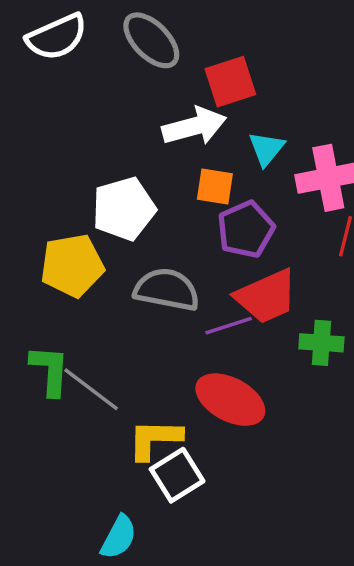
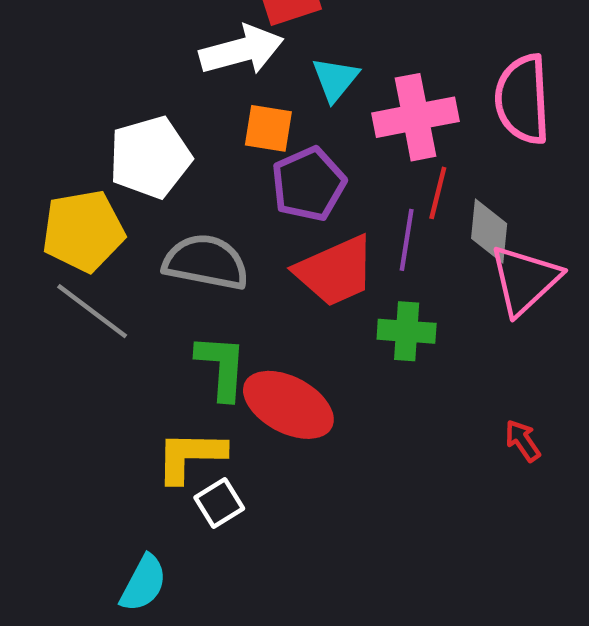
purple line: (229, 326) -> (407, 240), moved, turned -63
green L-shape: (50, 370) -> (221, 367), moved
gray line: (91, 389) -> (92, 311), moved
white square: (177, 475) -> (219, 503), size x0.7

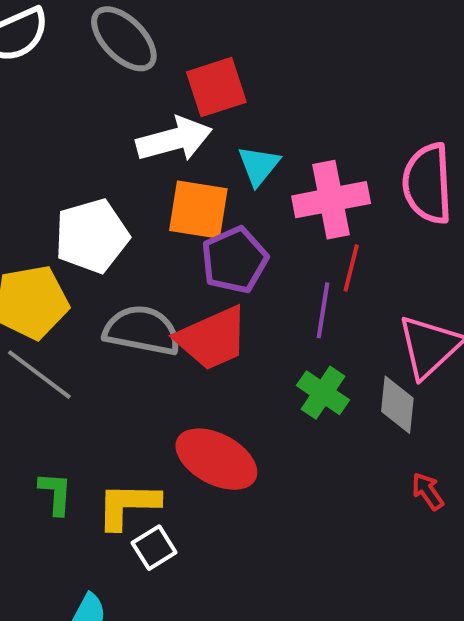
orange square: (268, 128) -> (198, 210), size x1.4
gray diamond: (489, 231) -> (397, 405), moved
red trapezoid: (335, 271) -> (212, 338), moved
green cross: (407, 331) -> (323, 393), turned 30
green L-shape: (221, 367) -> (56, 493), moved, size x0.7

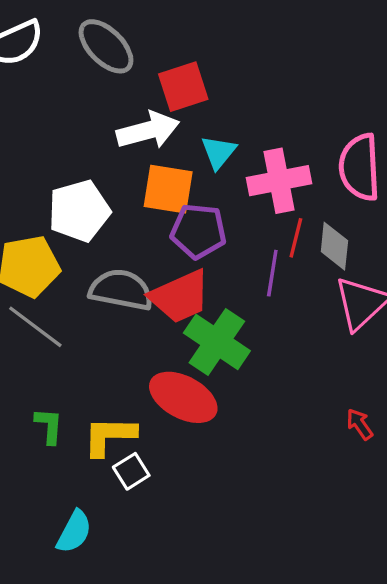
purple pentagon: (234, 260) -> (198, 231), turned 30
green cross: (323, 393) -> (217, 342), moved, size x1.5
gray diamond: (397, 405) -> (334, 246), moved

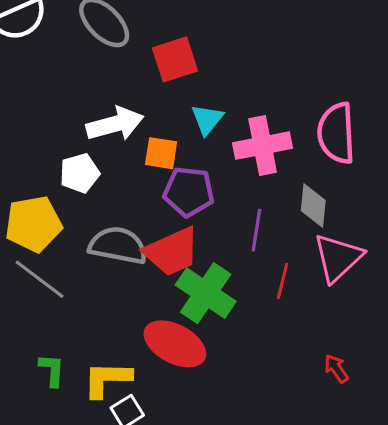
white arrow: (148, 130) -> (115, 124), moved
orange square: (168, 189) -> (161, 153), size x0.7
white pentagon: (79, 211) -> (80, 173), size x0.7
red line: (296, 238) -> (283, 281), moved

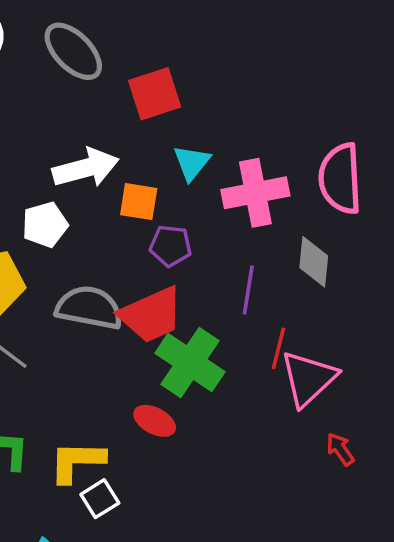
purple pentagon: (189, 192) -> (171, 246), size x0.7
pink triangle: (338, 258) -> (308, 378), moved
red ellipse: (175, 344) -> (155, 421), size x0.6

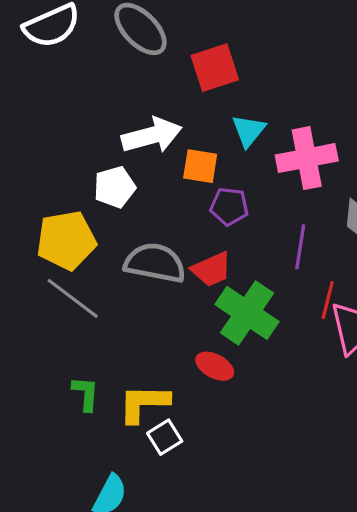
red trapezoid: (151, 315) -> (211, 269), size x0.7

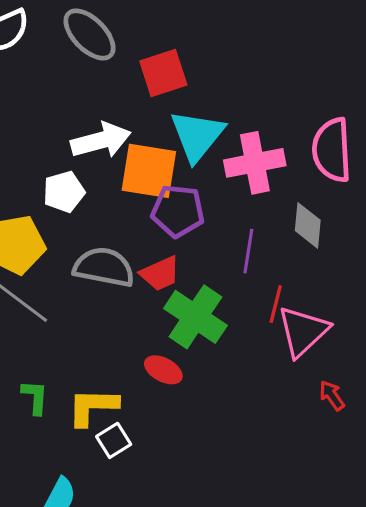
cyan triangle: (249, 131) -> (197, 136), size x1.6
orange square: (200, 166) -> (149, 171), size x1.6
purple pentagon: (229, 206) -> (178, 211), size x1.4

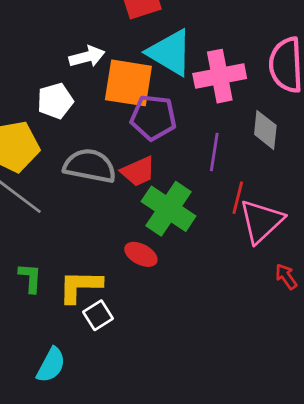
cyan triangle: (197, 136) -> (170, 53), turned -38
white arrow: (101, 140) -> (87, 57), size x0.7

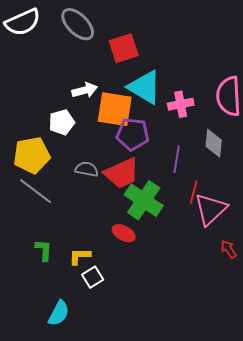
pink cross: (220, 76) -> (181, 104), size x0.7
gray semicircle: (90, 166) -> (87, 169), size x0.6
red trapezoid: (138, 171) -> (122, 173), size x1.4
yellow L-shape: (80, 286) -> (80, 256), size x0.7

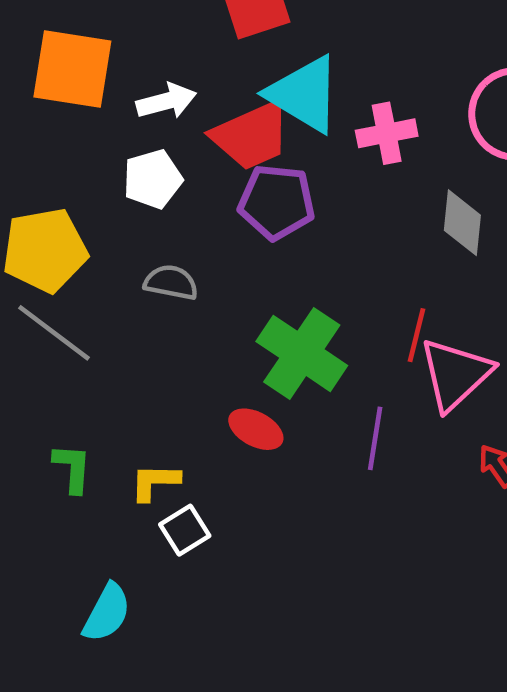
orange square: (115, 109) -> (72, 69), moved
white pentagon: (62, 122) -> (153, 179), moved
purple line: (177, 159) -> (375, 438), moved
red trapezoid: (122, 173) -> (251, 136), moved

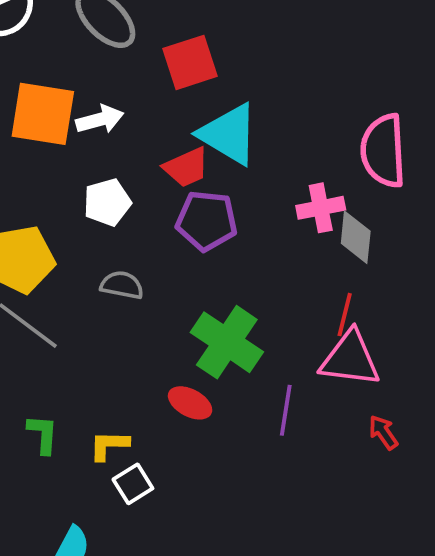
white arrow: (166, 101) -> (100, 119), moved
pink cross: (387, 133) -> (321, 208), moved
red trapezoid: (251, 136) -> (186, 167), size x0.7
red line: (416, 335) -> (345, 315), moved
pink triangle: (455, 374) -> (350, 359), turned 50

